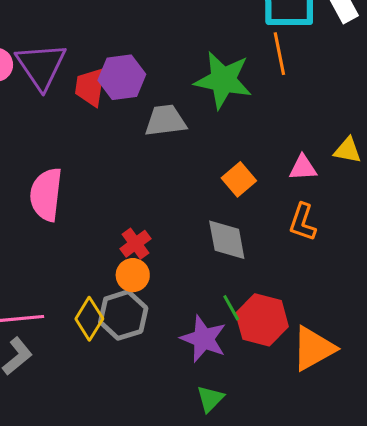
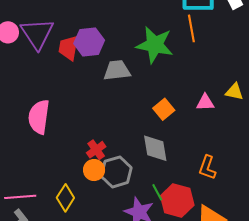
orange L-shape: (303, 222) -> (207, 168), moved
gray hexagon: (123, 315) -> (116, 172), moved

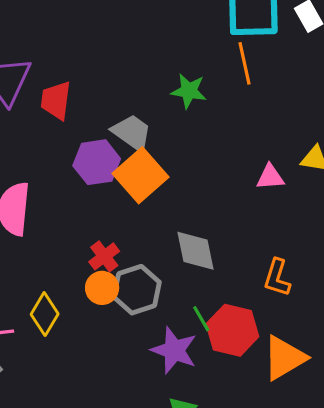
purple hexagon: (89, 42) -> (97, 162), moved
green star: (155, 45) -> (189, 91), size x0.6
gray trapezoid: (117, 70) -> (132, 133), turned 44
orange square: (164, 109) -> (140, 175), moved, size x1.6
yellow diamond: (65, 198) -> (45, 314), moved

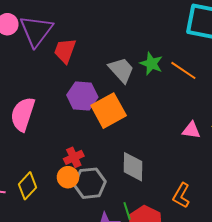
orange line: (245, 63) -> (183, 70), moved, turned -56
gray trapezoid: (132, 133) -> (121, 70), moved

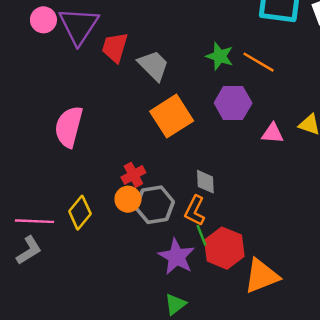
gray trapezoid: (121, 70) -> (153, 65), moved
purple hexagon: (82, 96) -> (233, 103), moved
gray diamond: (133, 167) -> (205, 182), size x0.7
orange L-shape: (181, 195) -> (195, 211), moved

